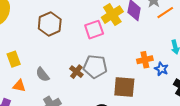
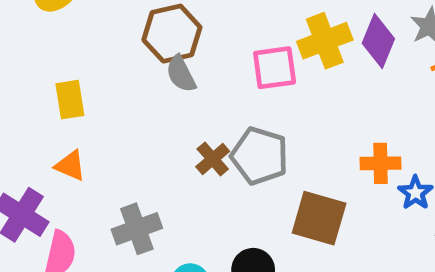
gray semicircle: (43, 74) -> (181, 74), moved

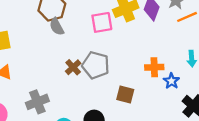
brown square: (319, 218) -> (125, 94), size x0.7

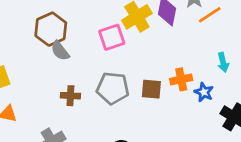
brown cross: (73, 67) -> (70, 96), moved, turned -35
brown square: (125, 94) -> (151, 89), moved

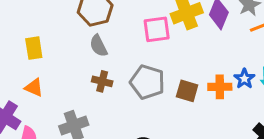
gray semicircle: (60, 51) -> (99, 46), moved
blue star: (204, 92) -> (244, 79), moved

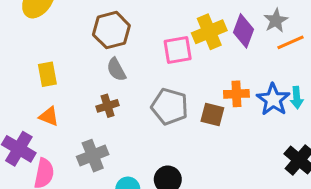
blue star: (244, 79) -> (273, 100), size x1.5
brown cross: (102, 81) -> (108, 106), moved, turned -30
orange cross: (220, 87) -> (236, 94), moved

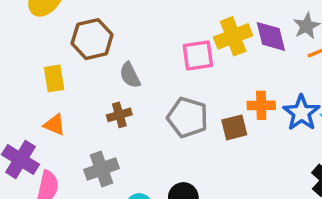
brown hexagon: (111, 30) -> (92, 39), moved
purple diamond: (244, 31) -> (271, 36), turned -36
brown square: (212, 115) -> (234, 127), turned -30

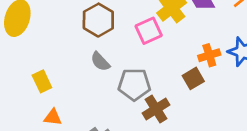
brown hexagon: (92, 39) -> (98, 20), moved
brown cross: (119, 115) -> (156, 109), moved, size x1.4
gray pentagon: (188, 117) -> (134, 84), moved

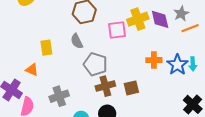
brown square: (193, 78) -> (131, 88), moved
yellow rectangle: (42, 81) -> (46, 48), moved

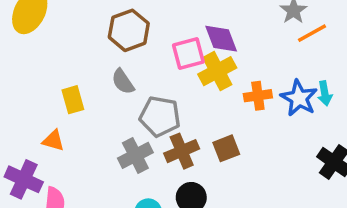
yellow cross: (138, 19) -> (217, 71), moved
purple diamond: (160, 19) -> (221, 39), moved
gray cross: (59, 96) -> (135, 155), moved

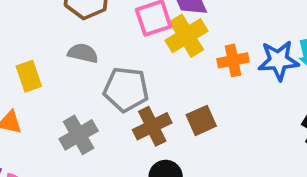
gray semicircle: (123, 82) -> (83, 53), turned 140
blue star: (299, 98) -> (279, 60), turned -30
gray cross: (135, 155) -> (79, 135), moved

